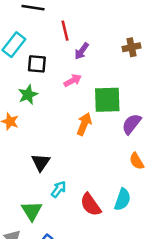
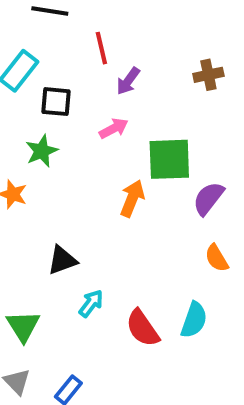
black triangle: (41, 162) -> (62, 260), turned 36
green triangle: (32, 211) -> (23, 326), moved

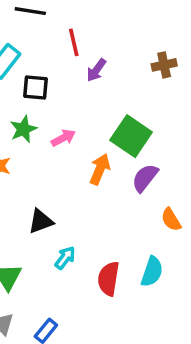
pink arrow: (114, 128) -> (63, 138), moved
green square: (169, 159) -> (131, 136), turned 36
purple semicircle: (208, 198) -> (145, 178), moved
red semicircle: (143, 328) -> (108, 279), turned 44

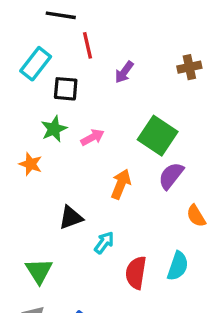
red line: (74, 42) -> (87, 45), moved
orange arrow: (100, 169) -> (121, 184), moved
cyan arrow: (65, 258) -> (104, 243), moved

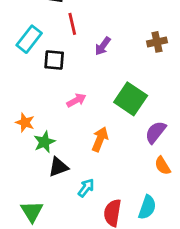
green star: (54, 129) -> (44, 142), moved
purple semicircle: (171, 176) -> (156, 132), moved

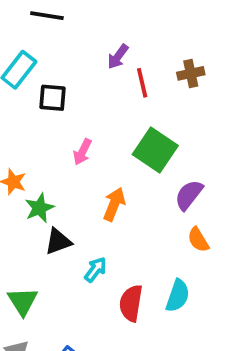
red line: (72, 24) -> (142, 83), moved
purple arrow: (103, 46) -> (118, 57), moved
pink arrow: (76, 100) -> (82, 152), turned 144

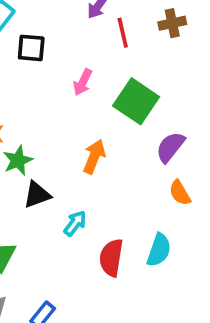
pink arrow: (82, 152) -> (83, 82), moved

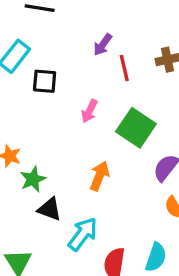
black triangle: (37, 195) -> (50, 209), turned 40
cyan arrow: (75, 223) -> (83, 234), size x1.5

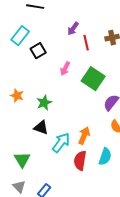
black square: (45, 81) -> (38, 51), turned -35
orange arrow: (99, 176) -> (84, 136), moved
green star: (33, 179) -> (44, 103), moved

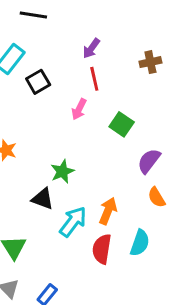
red line: (86, 43) -> (94, 79), moved
green square: (93, 79) -> (122, 124), size x0.7
green star: (44, 103) -> (62, 171), moved

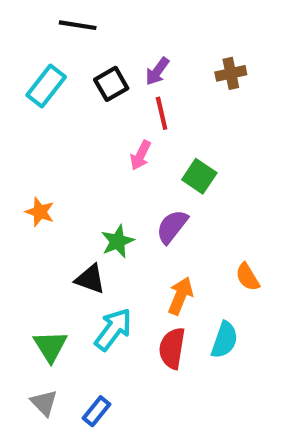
brown cross: (150, 62) -> (231, 73), moved
black square: (38, 82) -> (111, 84), moved
purple semicircle: (149, 161) -> (172, 227), moved
cyan arrow: (73, 222) -> (113, 329), moved

